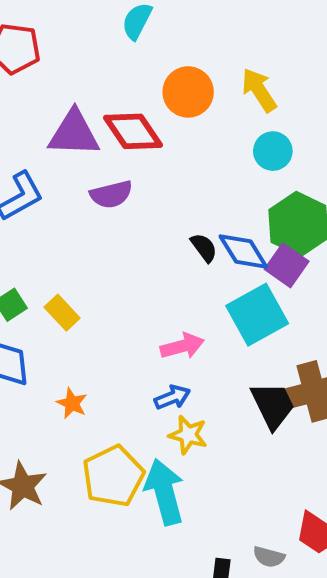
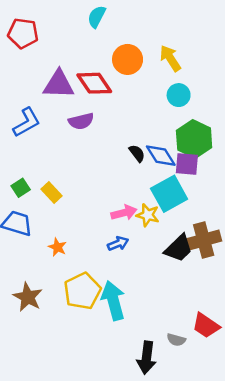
purple square: (287, 265) -> (187, 164), turned -30
black trapezoid: (273, 405) -> (179, 248), turned 72
yellow star: (188, 435) -> (148, 215), moved

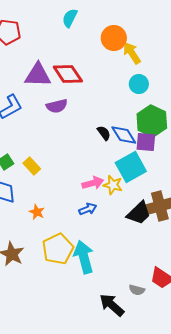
orange circle: (128, 59) -> (114, 38), moved
black arrow: (147, 358) -> (112, 305), turned 124

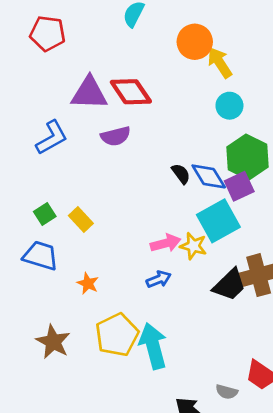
purple square: (146, 142) -> (239, 186), turned -30

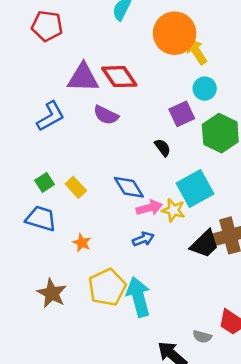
orange circle: (195, 42) -> (175, 33), size x1.4
purple semicircle: (116, 136) -> (106, 115), turned 40
blue diamond: (209, 176) -> (129, 187), moved
purple square: (239, 186) -> (182, 114), moved

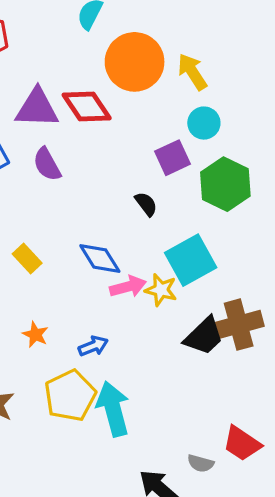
orange circle: (175, 33) -> (135, 62), moved
purple semicircle: (106, 115) -> (47, 164), moved, turned 35
blue arrow: (143, 239) -> (93, 346), moved

